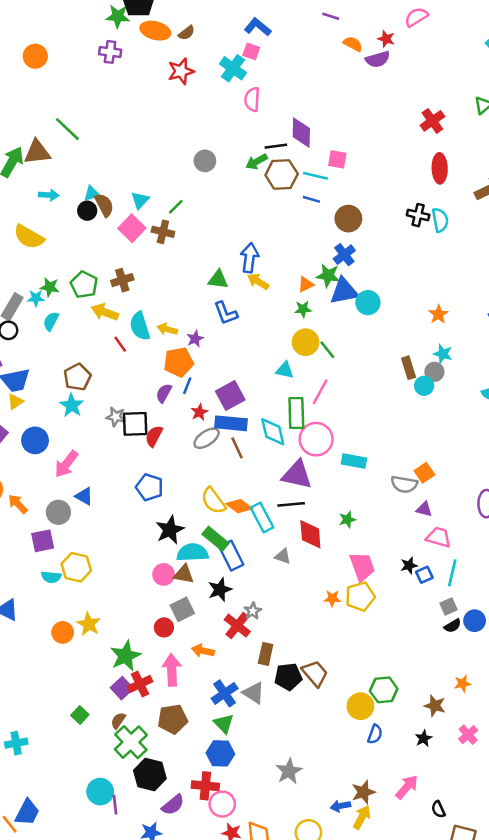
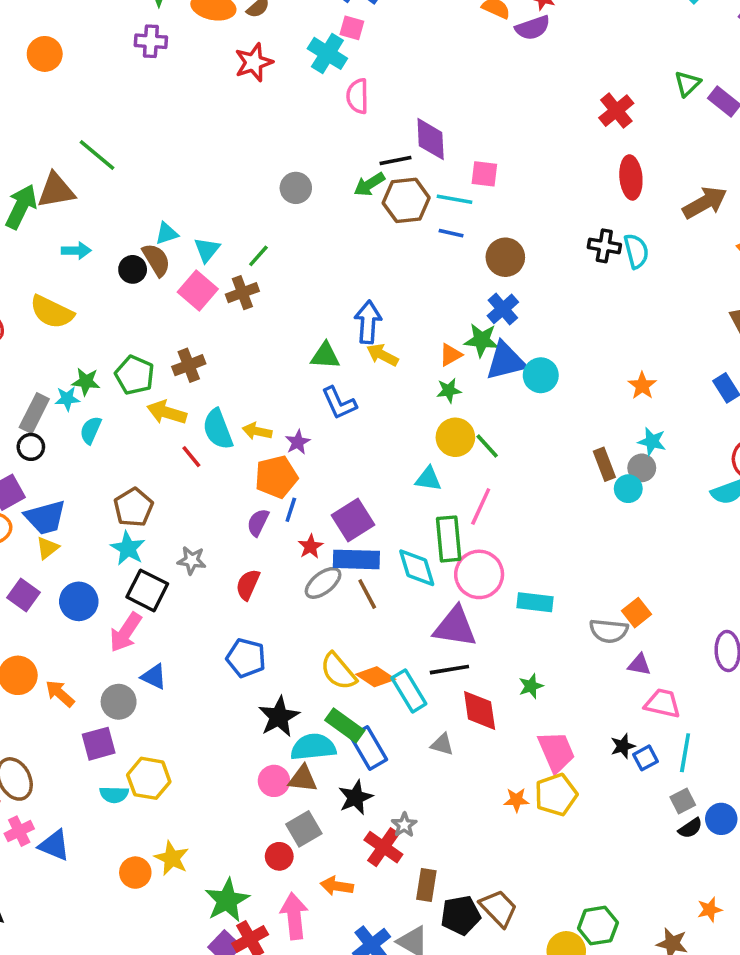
cyan triangle: (92, 194) -> (167, 233), moved
brown cross: (163, 232) -> (242, 293), turned -30
black square: (135, 424) -> (147, 590), moved, turned 32

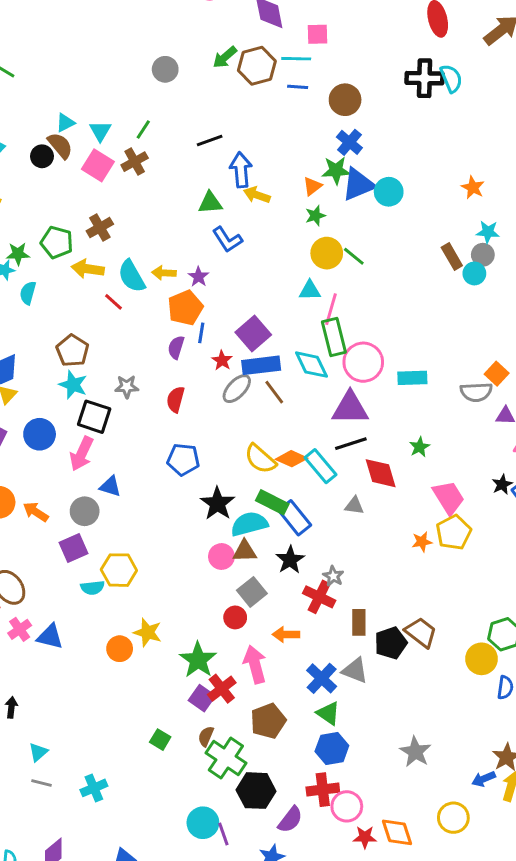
black line: (396, 161) -> (210, 140), moved
black cross: (604, 246) -> (424, 78), size x1.4
pink line: (481, 507) -> (331, 309), moved

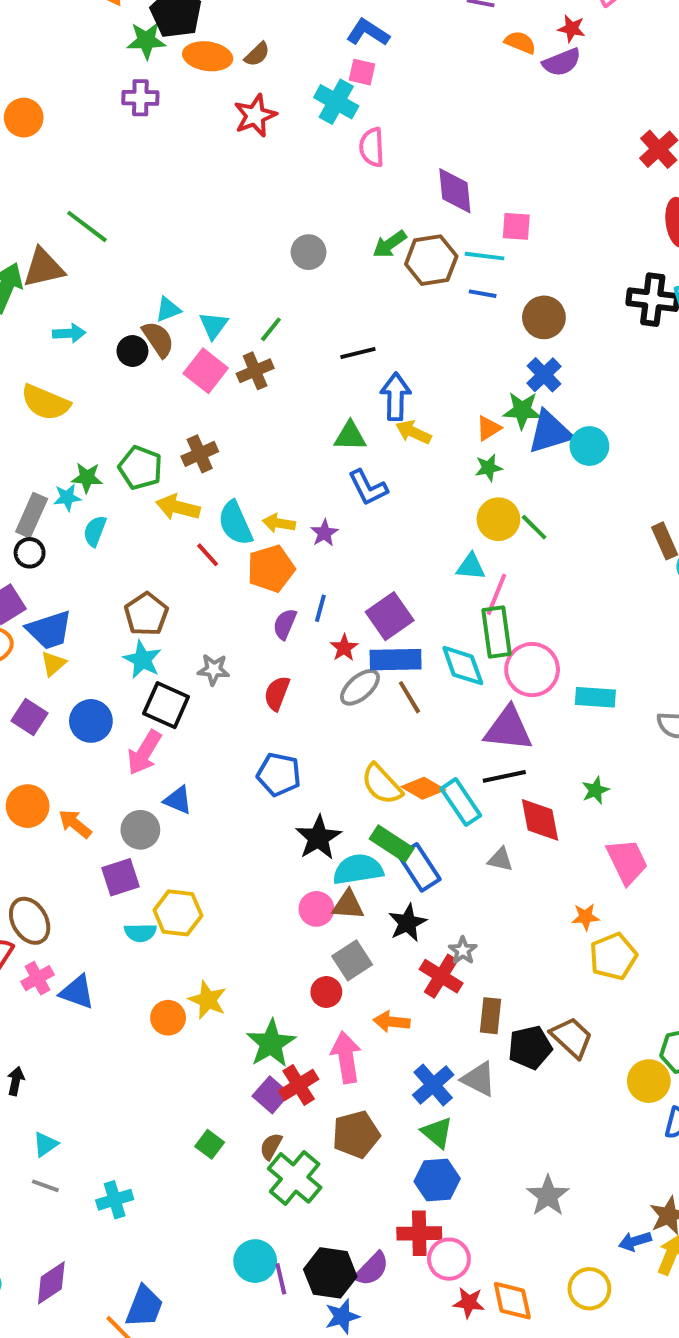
orange pentagon: (185, 308) -> (271, 569), moved
yellow pentagon: (454, 533) -> (613, 956), moved
black hexagon: (256, 791) -> (330, 1273), moved

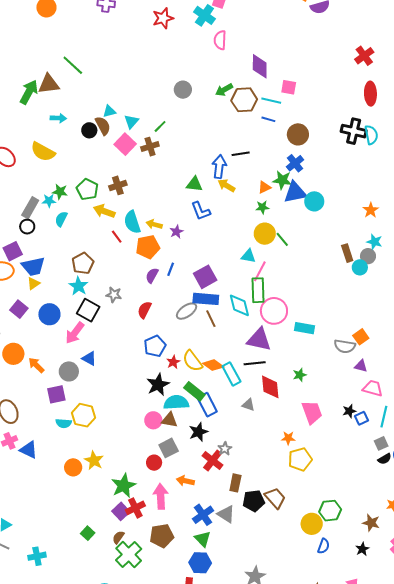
black line: (358, 353) -> (241, 154), moved
red star: (344, 648) -> (173, 362), moved
blue pentagon: (279, 774) -> (155, 346), moved, turned 30

